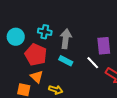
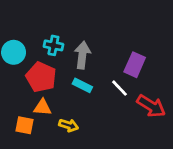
purple rectangle: (104, 46) -> (135, 65), turned 30
orange triangle: (37, 77) -> (42, 107), turned -40

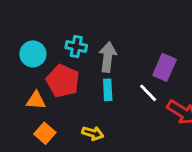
cyan rectangle: (82, 85) -> (108, 90), turned 60
orange triangle: (42, 107) -> (36, 100), moved
orange square: (25, 125) -> (45, 133), turned 30

